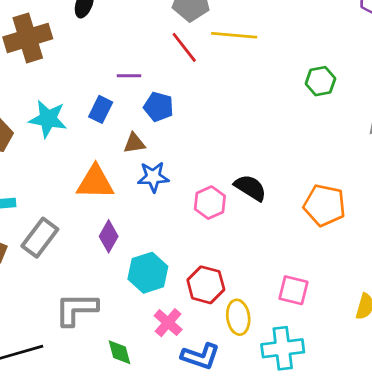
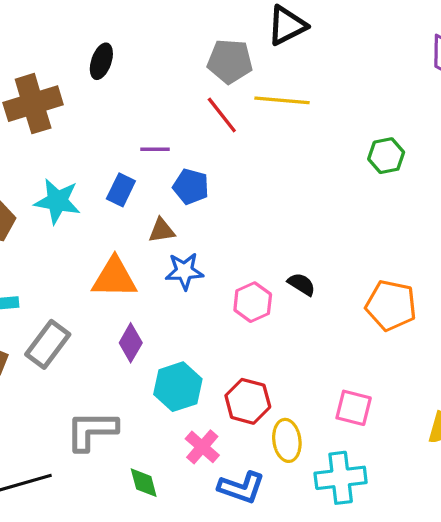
black semicircle: (250, 188) -> (302, 284), size x0.7

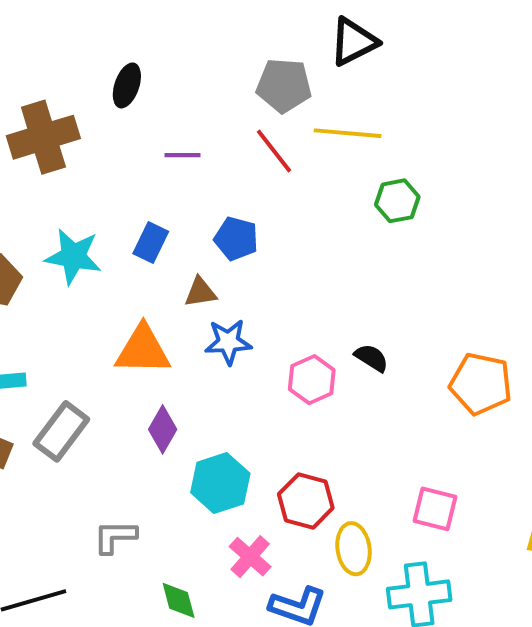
purple line: (155, 149) -> (183, 155), moved
green hexagon: (386, 156) -> (397, 201), moved
gray L-shape: (92, 431) -> (115, 537), size x0.7

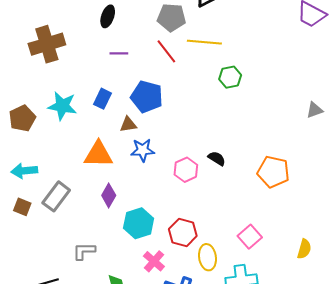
black ellipse: (127, 85) -> (108, 16), moved
blue pentagon: (236, 239) -> (147, 97), size x1.4
pink square: (435, 509) -> (250, 237), turned 35

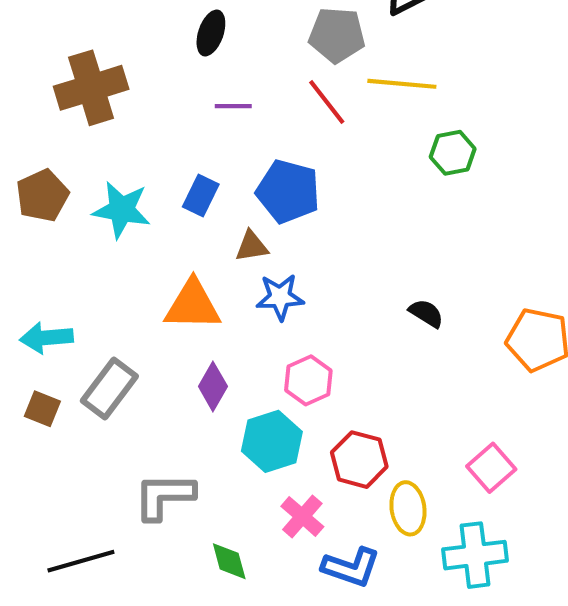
brown pentagon: (22, 118) -> (42, 195), moved
pink hexagon: (186, 170) -> (308, 380), moved
gray L-shape: (84, 251) -> (164, 496), size x1.4

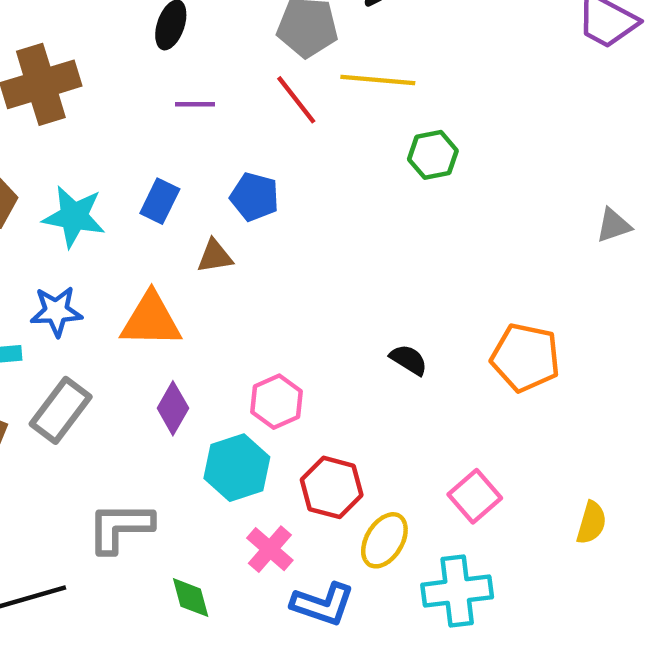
blue pentagon: (288, 191) -> (254, 197), size x0.7
blue star: (280, 297) -> (56, 311), moved
black semicircle: (426, 313) -> (409, 360), moved
yellow ellipse: (408, 508) -> (384, 540), turned 39

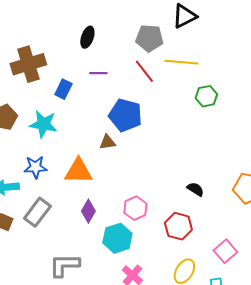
blue pentagon: (254, 197) -> (125, 115), size x1.5
blue rectangle: (160, 201) -> (63, 89), moved
red hexagon: (332, 487) -> (178, 226), moved

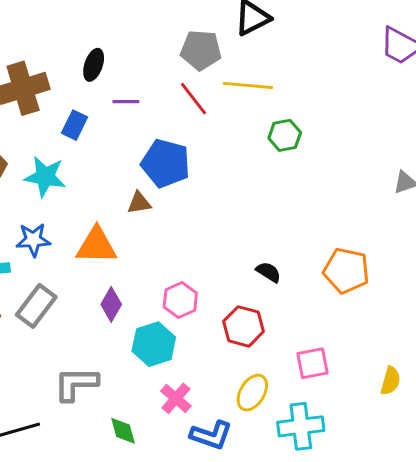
black ellipse: (87, 37) -> (94, 65), moved
pink square: (225, 251) -> (313, 363), turned 30

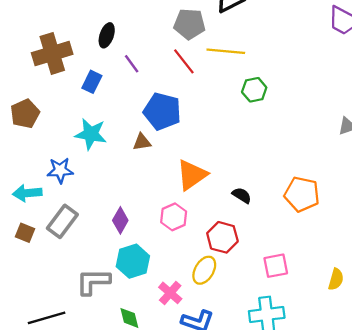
purple line: (126, 102) -> (132, 64), turned 54
cyan star: (45, 177) -> (91, 134), moved
orange triangle: (97, 246) -> (192, 175), moved, turned -36
cyan hexagon: (154, 344) -> (133, 261), moved
yellow ellipse: (252, 393) -> (204, 270), moved

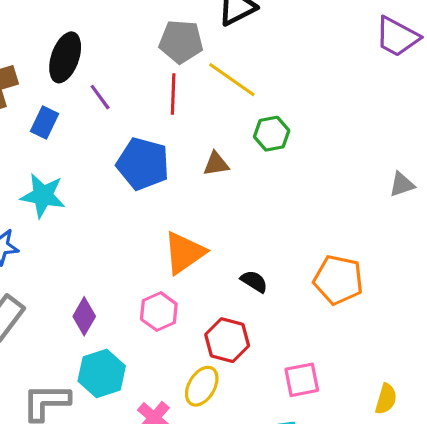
black ellipse: (107, 35) -> (65, 57), size x1.4
yellow line: (226, 51) -> (232, 80), turned 30
red line: (184, 61) -> (173, 94), turned 40
brown triangle: (142, 142) -> (216, 164), moved

